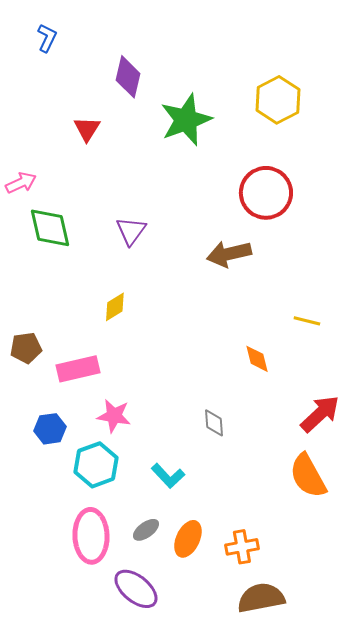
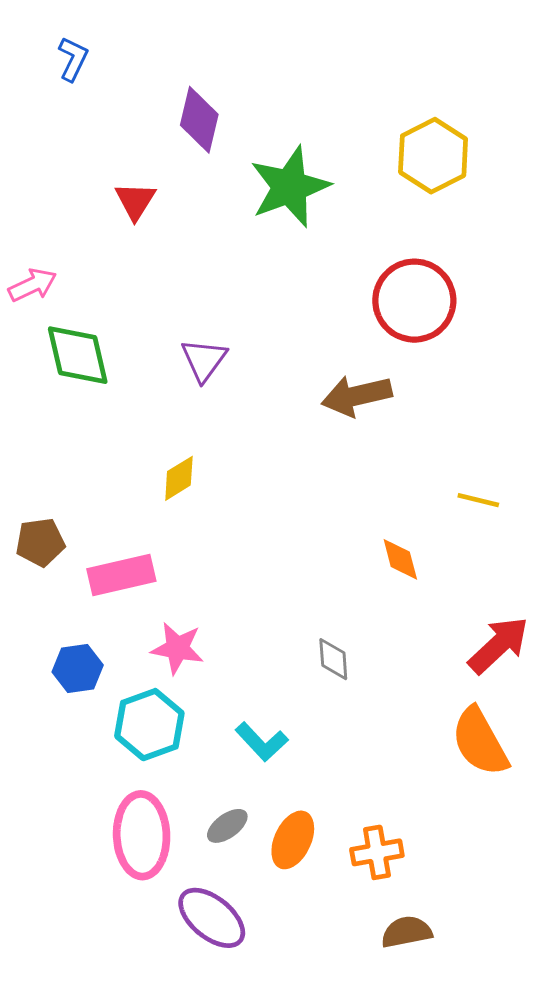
brown semicircle: (261, 598) -> (407, 932), size x0.7

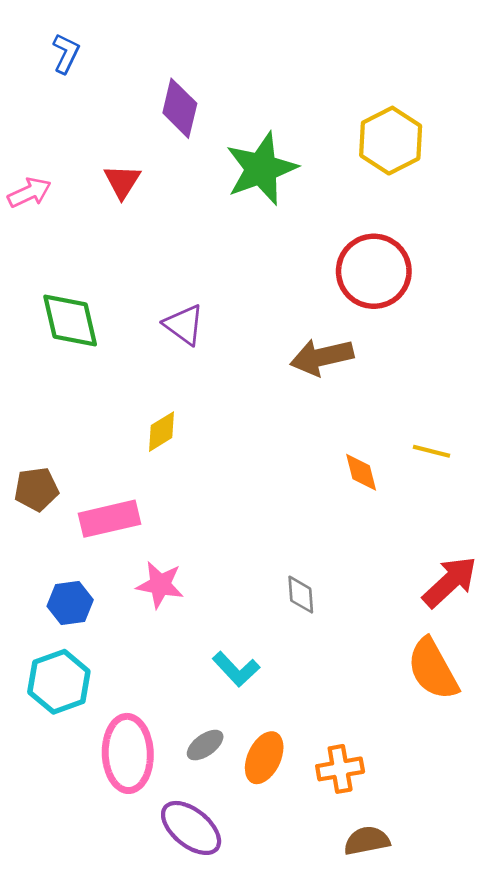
pink arrow: (32, 285) -> (29, 193), moved
purple triangle: (204, 360) -> (184, 325), turned -30
orange diamond: (400, 559) -> (361, 472), moved
cyan hexagon: (149, 725) -> (59, 682), moved

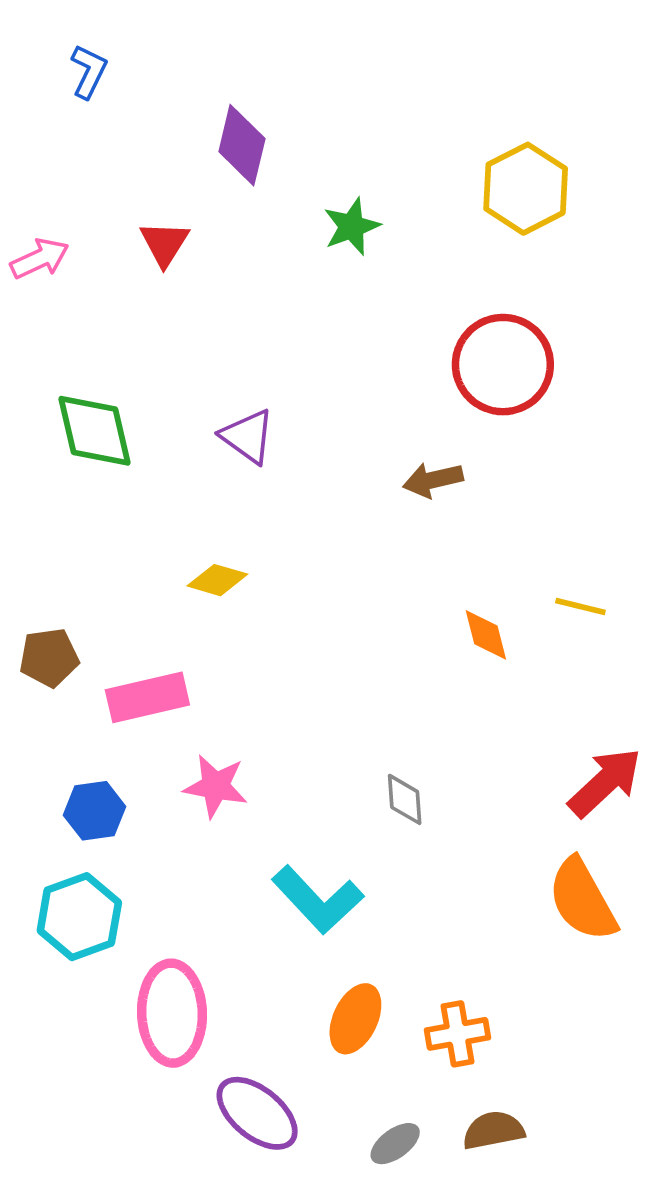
green star: (261, 169) -> (352, 226), size x0.6
brown arrow: (322, 357) -> (433, 480), size x0.7
yellow diamond: (162, 432) -> (217, 580), turned 48
cyan L-shape: (236, 669) -> (318, 900), size x1.4
gray ellipse: (205, 745) -> (395, 1144), moved

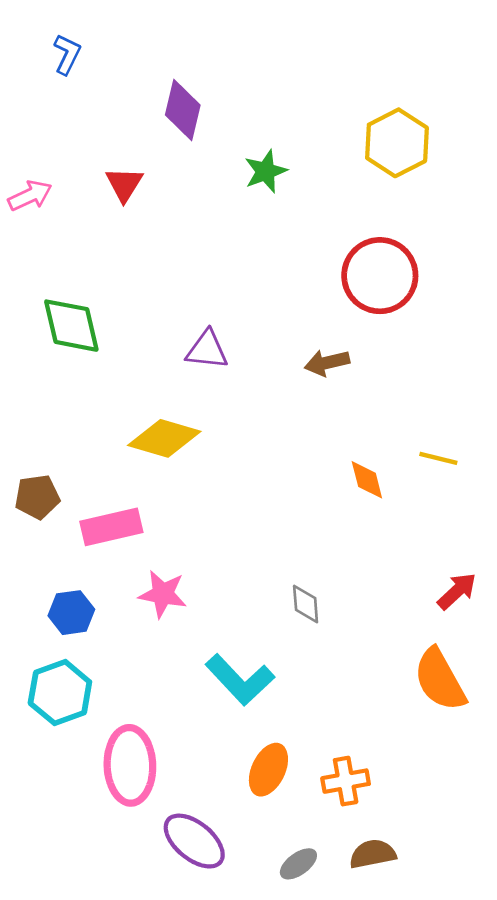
purple triangle: (248, 436) -> (207, 350), moved, turned -30
yellow diamond: (217, 580) -> (164, 438), size x1.6
red arrow: (605, 782) -> (457, 591), size x0.7

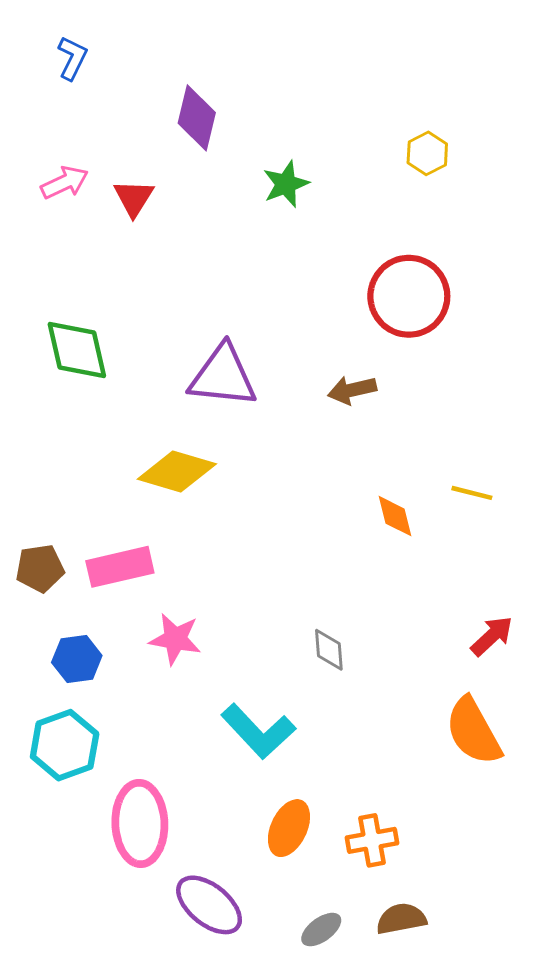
yellow hexagon: (397, 143) -> (427, 153), size x0.6
pink arrow: (30, 196) -> (65, 182), moved
purple triangle: (207, 350) -> (223, 376), size x1.5
brown pentagon: (37, 497) -> (40, 568), moved

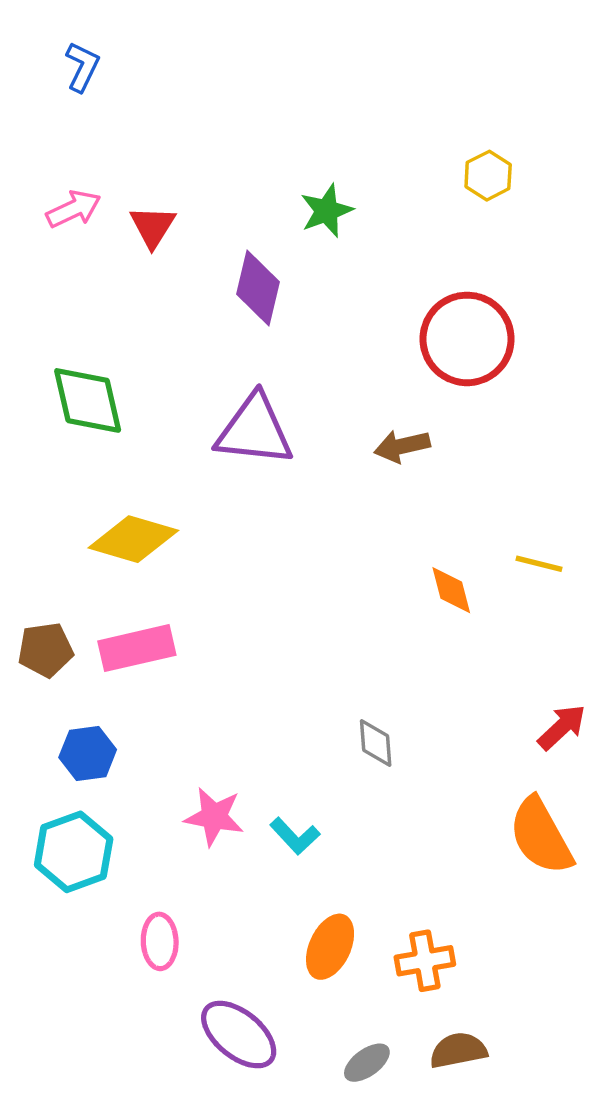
purple diamond: (197, 118) -> (258, 288), moved
yellow diamond: (177, 471) -> (133, 539), moved
pink star: (175, 639) -> (214, 817), moved
cyan L-shape: (258, 731) -> (295, 836), size x0.6
pink ellipse: (140, 823) -> (160, 941), size x0.6

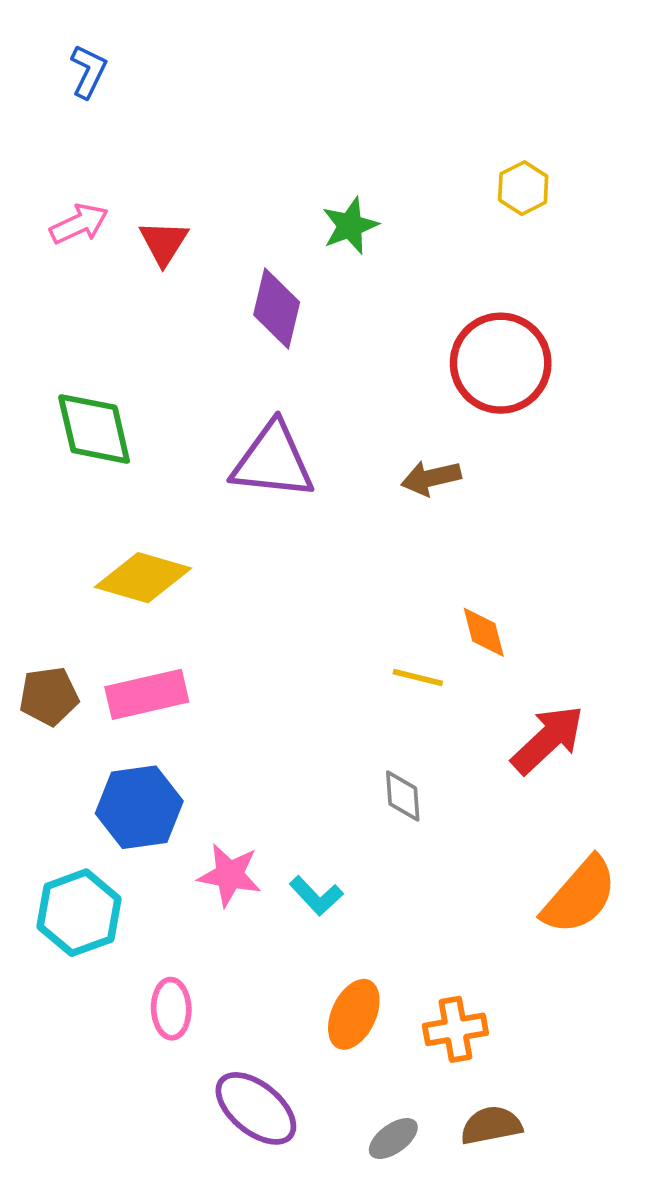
yellow line: (539, 564) -> (418, 677), moved
red arrow: (562, 727) -> (548, 740), moved, size x1.4
blue hexagon: (88, 753) -> (139, 807), moved, size x1.4
orange semicircle: (541, 836) -> (580, 896), turned -110

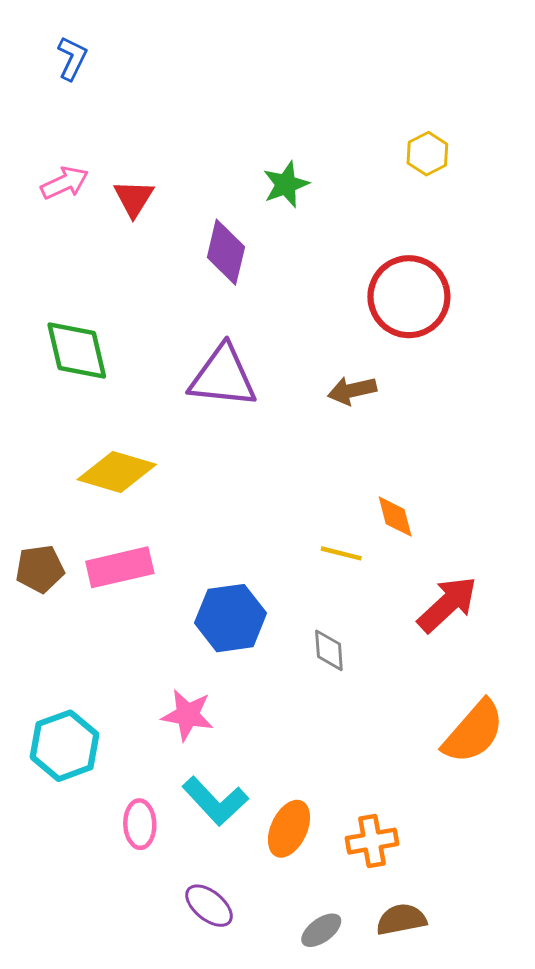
blue hexagon: (139, 807) -> (231, 618), moved
cyan L-shape: (316, 896) -> (215, 801), moved, size x1.5
purple ellipse: (256, 1108) -> (209, 906), size x0.7

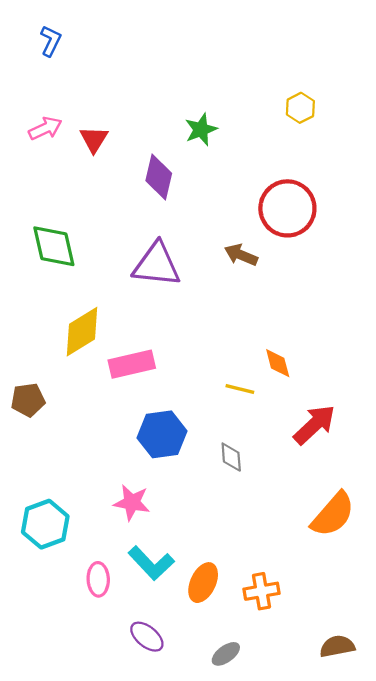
brown arrow: (352, 390) -> (241, 255), moved, turned 36
yellow diamond: (117, 472) -> (82, 332), turned -48
pink rectangle: (120, 567) -> (132, 364), moved
brown semicircle: (401, 919) -> (337, 646), moved

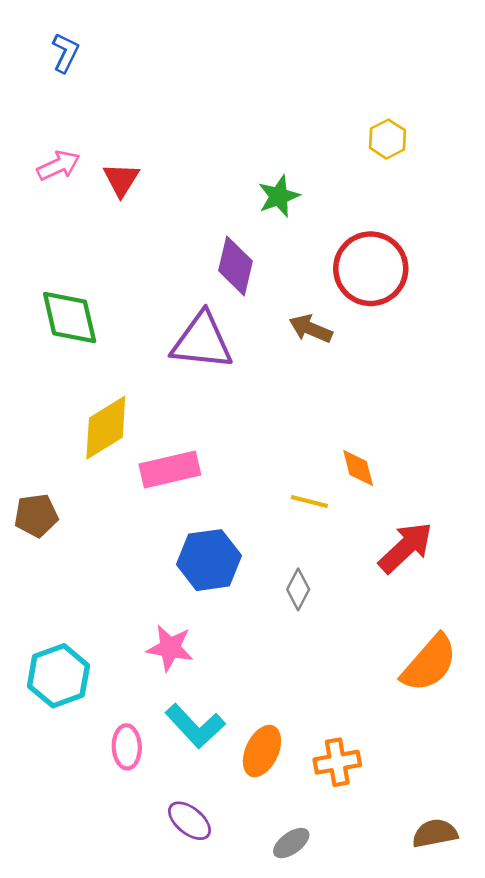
green star: (201, 129) -> (279, 196), moved
purple diamond: (159, 177) -> (235, 266), moved
gray diamond: (231, 457) -> (298, 589), turned 32

